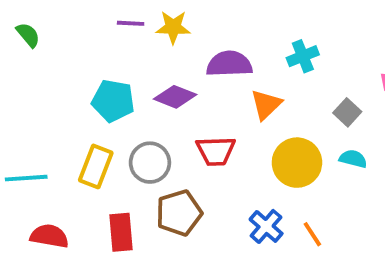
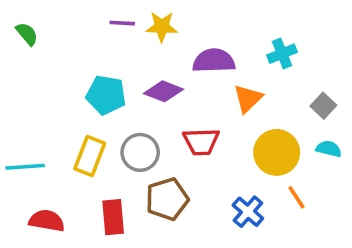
orange line: (312, 234) -> (296, 197), moved

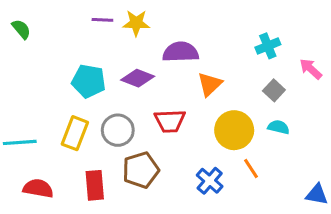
cyan cross: (282, 54) -> (268, 46), moved

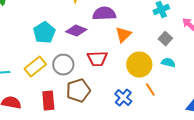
cyan pentagon: (89, 81) -> (44, 33), turned 30
yellow rectangle: (75, 133) -> (35, 67), turned 30

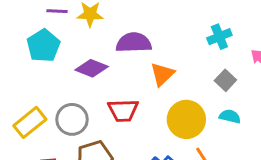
cyan pentagon: (44, 33) -> (43, 46), moved

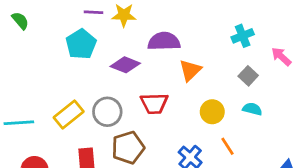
yellow circle: (186, 119) -> (212, 112), size x0.7

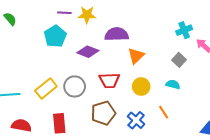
cyan cross: (243, 36) -> (184, 30), moved
cyan semicircle: (252, 109) -> (173, 84), moved
yellow circle: (212, 112) -> (141, 86), moved
brown pentagon: (128, 148) -> (103, 113), moved

